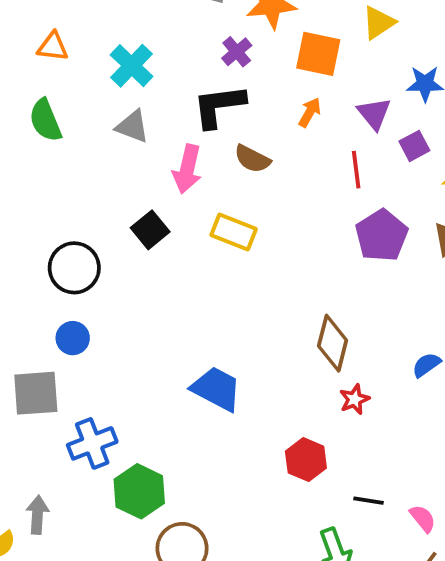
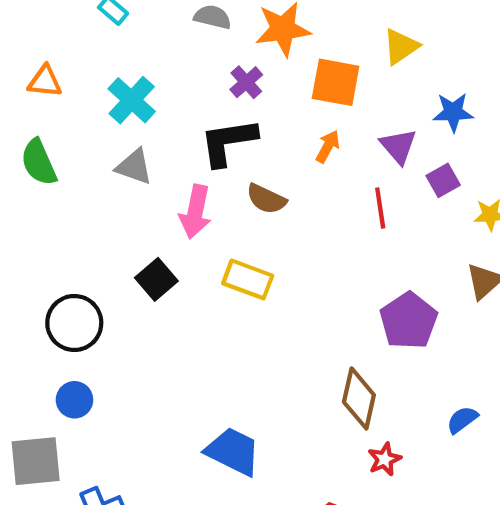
purple pentagon: (381, 235) -> (409, 321), moved

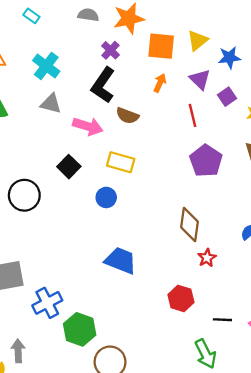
yellow triangle: (401, 47) -> (198, 40), moved
black L-shape: (228, 142) -> (103, 85), turned -42
pink arrow: (195, 212) -> (88, 126), turned -80
purple pentagon: (409, 321) -> (206, 161), moved
blue circle: (74, 400) -> (106, 197), moved

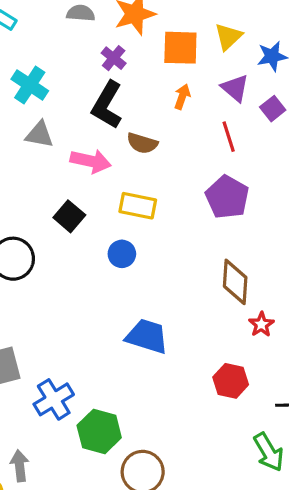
purple pentagon: (206, 161) -> (227, 197), moved

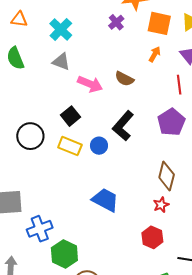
black L-shape: (107, 105) -> (123, 126), moved
yellow rectangle: (138, 206) -> (70, 146), moved
red star: (261, 324) -> (161, 205), moved

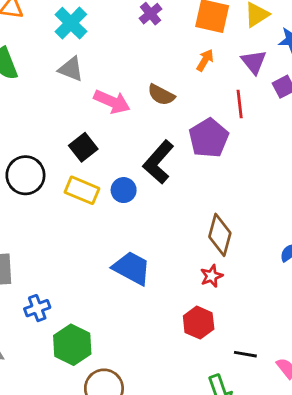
purple pentagon: (171, 122) -> (209, 138), moved
blue cross: (40, 229) -> (37, 308), size x0.7

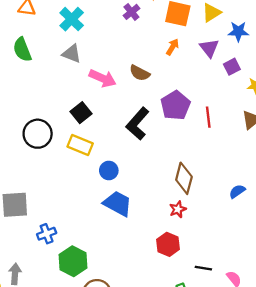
red line: (240, 104) -> (208, 117), moved
blue circle: (124, 190) -> (109, 170), moved

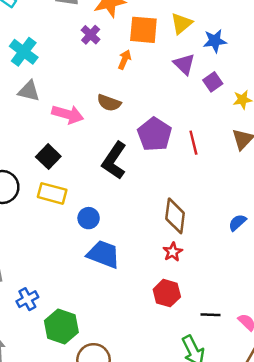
orange arrow: (173, 47) -> (125, 60), moved

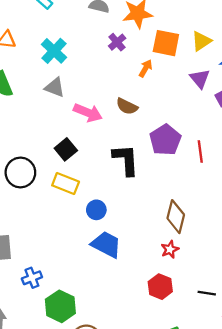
black L-shape: (114, 161) -> (126, 160), turned 136
black line: (210, 315) -> (207, 293), moved

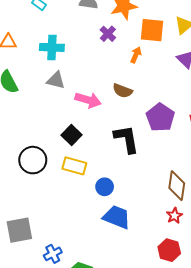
cyan cross: (54, 51) -> (52, 47), turned -35

